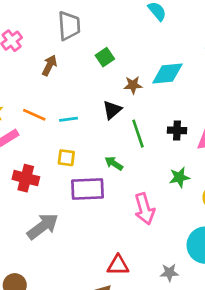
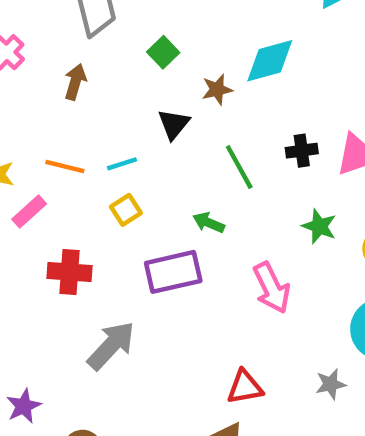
black triangle: (112, 110) -> (174, 124), moved
yellow square: (66, 158) -> (126, 210), moved, turned -30
green star: (179, 177) -> (319, 226), turned -30

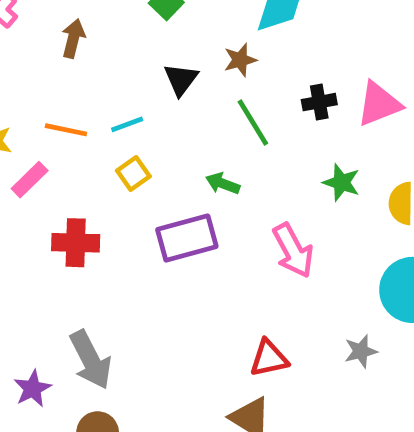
brown star: (217, 90) -> (240, 60), moved
gray arrow: (111, 346) -> (91, 360), moved, turned 112

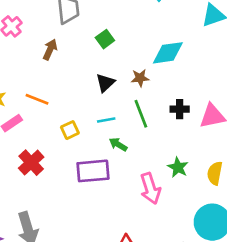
cyan line: (127, 124) -> (106, 120), moved
green star: (341, 183) -> (178, 167), moved
red cross: (76, 243) -> (31, 163), turned 35

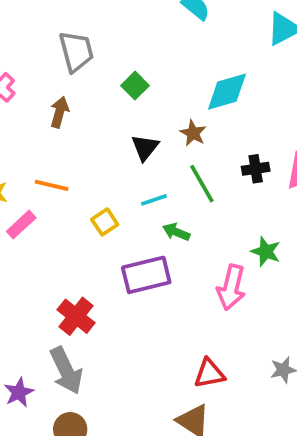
brown star: (140, 78) -> (193, 133), turned -30
red cross: (31, 163) -> (76, 316), moved
pink arrow: (150, 188) -> (231, 287), turned 40

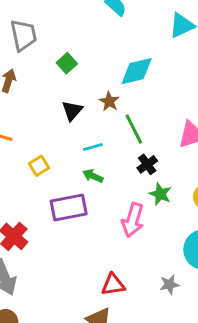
black cross: (256, 169) -> (147, 164), moved, turned -30
green line: (202, 184) -> (134, 129), moved
cyan line: (154, 200) -> (93, 147), moved

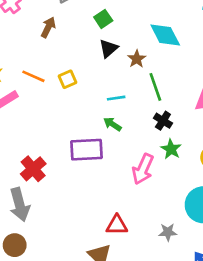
cyan diamond: (137, 71) -> (165, 35), turned 68
black triangle: (72, 111) -> (109, 48), moved
black cross: (147, 164) -> (163, 121), turned -30
yellow square: (39, 166) -> (67, 79), moved

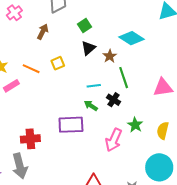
cyan diamond: (165, 35) -> (131, 38), turned -30
yellow square: (67, 79) -> (58, 63), moved
black cross: (163, 121) -> (114, 100), moved
red cross: (33, 169) -> (30, 139), turned 36

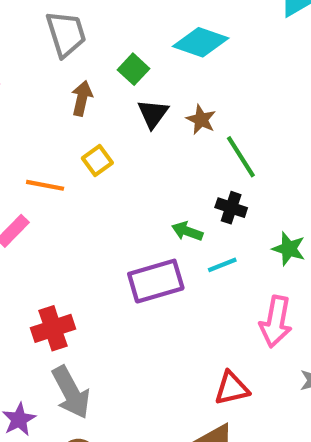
brown arrow: (43, 32) -> (82, 98), moved
cyan diamond: (131, 38) -> (201, 42), moved
cyan line: (94, 86) -> (222, 265), moved
red cross: (30, 139) -> (53, 328), moved
pink arrow: (114, 140) -> (276, 322), moved

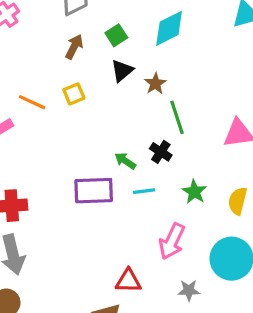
cyan diamond: (201, 42) -> (169, 28), turned -60

